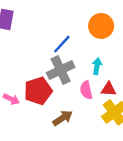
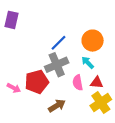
orange circle: (101, 26) -> (93, 41), moved
cyan arrow: (97, 66) -> (88, 63), turned -56

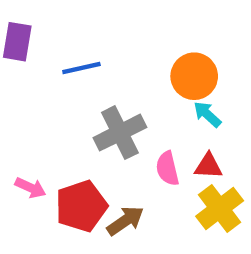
blue line: (59, 43) -> (81, 68), moved, turned 36
cyan arrow: (88, 63) -> (207, 114), moved
red pentagon: (37, 82) -> (81, 206), moved

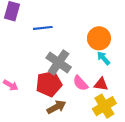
gray cross: (120, 133) -> (59, 62), turned -35
pink semicircle: (167, 169) -> (80, 83), turned -35
red pentagon: (81, 206) -> (49, 84), moved

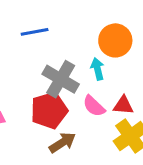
cyan arrow: (103, 58) -> (98, 69), moved, turned 32

